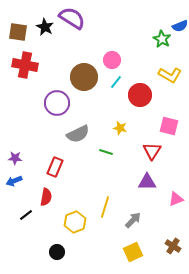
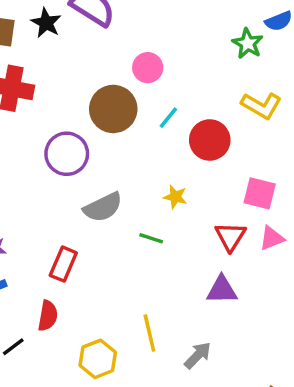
pink circle: (112, 60) -> (148, 68), moved
pink triangle: (176, 199) -> (272, 238), moved
yellow line: (105, 207) -> (149, 333), turned -30

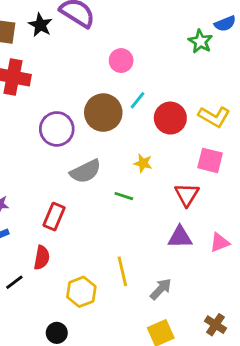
yellow L-shape: (261, 106) -> (214, 117), moved
brown circle: (113, 109) -> (103, 113), moved
pink triangle: (272, 238) -> (220, 243), moved

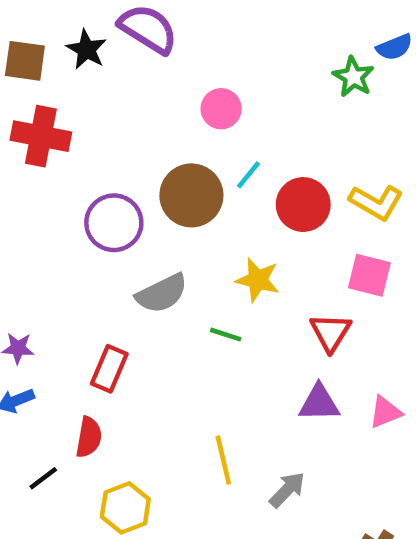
yellow star: (143, 163) -> (258, 280), size x1.4
yellow hexagon: (81, 292) -> (125, 508), moved

